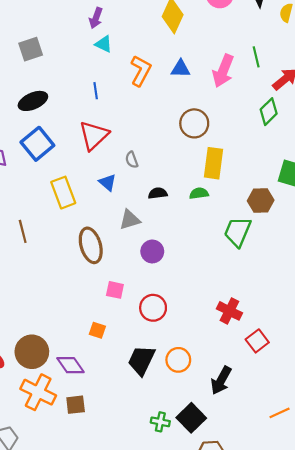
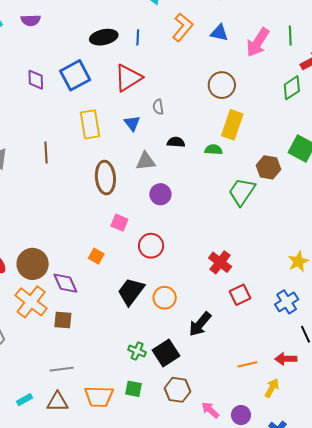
black ellipse: (33, 101) -> (104, 37), moved

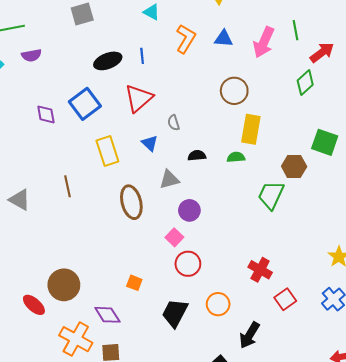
pink square: (119, 223) -> (174, 237), moved, turned 30
brown circle: (33, 264) -> (64, 285), moved
orange circle: (165, 298) -> (218, 304), moved

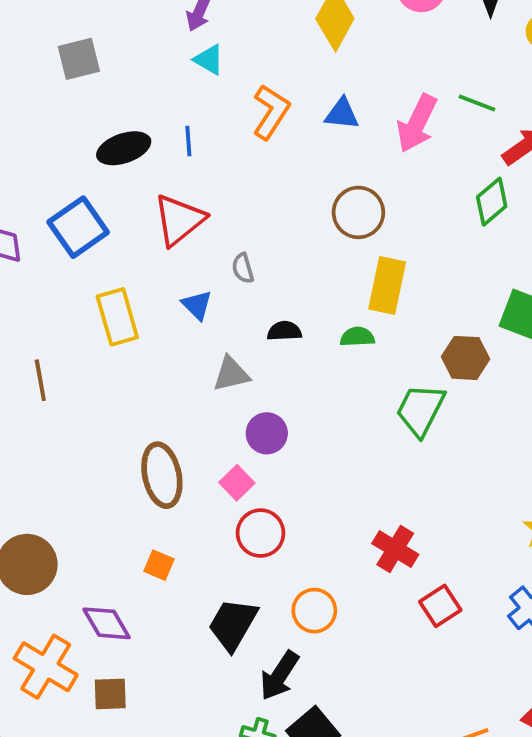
green line: (295, 30) -> (477, 103), turned -60
brown ellipse: (131, 202) -> (162, 475), moved
black arrow: (249, 335) -> (279, 675), moved

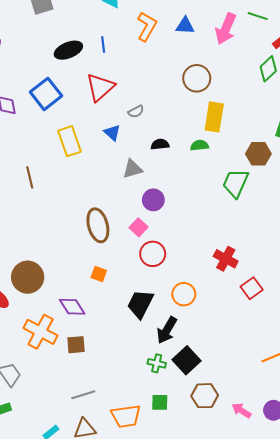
gray semicircle: (243, 268) -> (136, 112), turned -98

